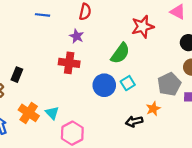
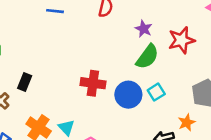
red star: (143, 27) -> (182, 40), moved
purple star: (77, 36) -> (144, 29), moved
red cross: (69, 63) -> (93, 83), moved

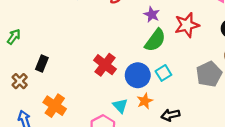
red cross: (93, 83) -> (105, 65), turned 30
orange star: (187, 122) -> (145, 101), moved
cyan triangle: (66, 128) -> (120, 106), moved

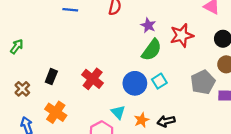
black rectangle: (42, 64) -> (51, 77), moved
red cross: (105, 65) -> (93, 79), moved
orange star: (145, 101) -> (142, 120), moved

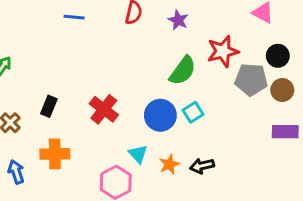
purple star: (148, 25) -> (178, 20), moved
gray pentagon: (203, 82) -> (251, 80), moved, turned 30
orange cross: (56, 112) -> (55, 154), turned -35

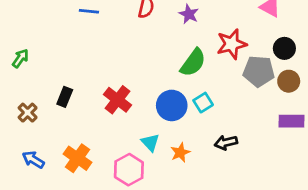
orange cross: (55, 154) -> (78, 158), moved, turned 36
black arrow: (202, 166) -> (226, 143), moved
blue arrow: (16, 172) -> (33, 160), turned -40

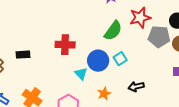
black rectangle: (65, 97) -> (23, 55), turned 64
red cross: (117, 100) -> (65, 45), moved, turned -36
cyan triangle: (150, 143) -> (81, 74), moved

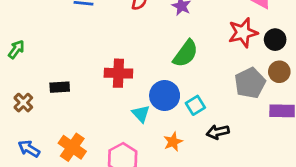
red star: (140, 18) -> (243, 33), moved
gray pentagon: (159, 37) -> (250, 83), moved, turned -30
cyan square: (120, 59) -> (195, 105), moved

